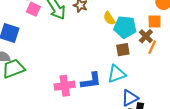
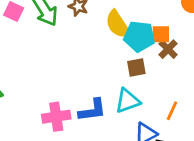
yellow semicircle: (109, 18) -> (118, 24), size x1.5
orange square: (155, 22) -> (161, 34), moved
orange line: (152, 47) -> (172, 111), moved

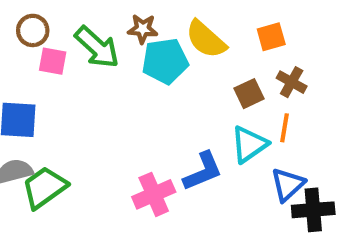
cyan pentagon: (139, 36) -> (165, 61), moved
brown cross: (168, 49) -> (292, 82), moved
orange line: (172, 111) -> (284, 128), moved

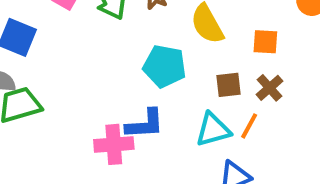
cyan pentagon: (165, 61) -> (165, 66), moved
blue L-shape: (203, 171) -> (145, 124), moved

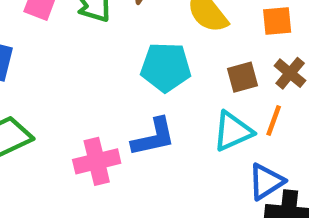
pink cross: (114, 144) -> (97, 161), moved

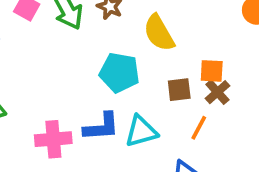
orange square: (277, 21) -> (212, 71), moved
cyan triangle: (233, 131) -> (141, 131), moved

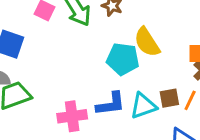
yellow semicircle: (159, 33) -> (147, 42), moved
brown square: (179, 90) -> (169, 98), moved

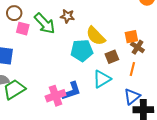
brown square: (169, 98) -> (112, 57), moved
blue L-shape: (111, 104) -> (71, 91), moved

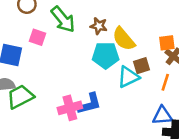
brown star: (67, 16) -> (99, 26), moved
pink square: (23, 29) -> (37, 37), moved
cyan triangle: (102, 79) -> (128, 77), moved
blue triangle: (132, 97) -> (162, 116), turned 30

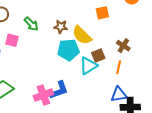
green arrow: (63, 19) -> (31, 24), size x0.7
orange square: (167, 43) -> (102, 13), moved

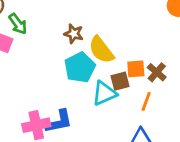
orange square: (102, 13) -> (136, 69), moved
green arrow: (31, 24) -> (18, 24), moved
cyan pentagon: (68, 50) -> (80, 67), turned -30

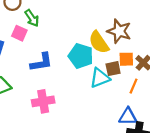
brown star: (74, 34) -> (119, 31), moved, size x1.5
cyan pentagon: (80, 67) -> (81, 56), turned -30
blue L-shape: (59, 122) -> (41, 62), moved

